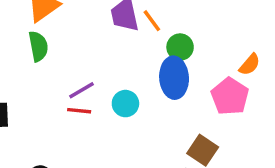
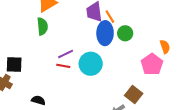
orange semicircle: (250, 65) -> (165, 47), turned -64
blue ellipse: (174, 78) -> (105, 33), moved
cyan circle: (125, 104) -> (91, 64), size x1.5

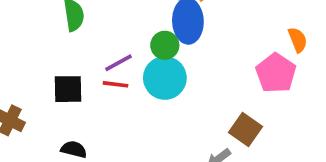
green circle: (125, 33) -> (165, 45), moved
black square: (14, 64) -> (68, 89), moved

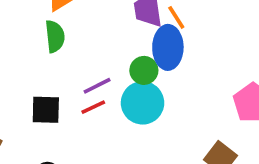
red line: (115, 84) -> (93, 107), turned -35

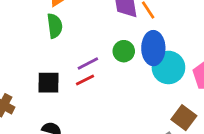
blue ellipse: (168, 47) -> (153, 48), moved
cyan circle: (143, 103) -> (168, 67), moved

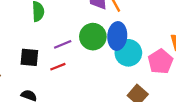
green circle: (124, 51) -> (93, 37), size x1.5
red line: (85, 80) -> (58, 67), moved

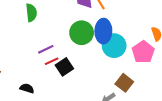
purple line: (63, 44) -> (46, 49), moved
black square: (29, 57) -> (64, 67), moved, turned -36

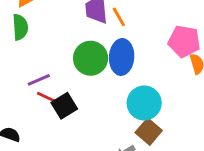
cyan circle: (114, 46) -> (144, 103), moved
pink pentagon: (143, 52) -> (184, 41), moved, turned -30
red line: (52, 61) -> (46, 97), turned 48

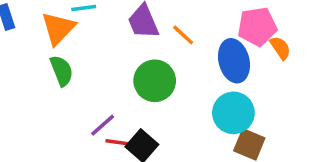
orange line: (119, 17) -> (183, 35), moved
blue ellipse: (122, 57) -> (234, 61), moved

